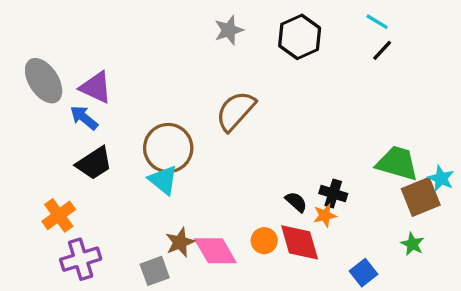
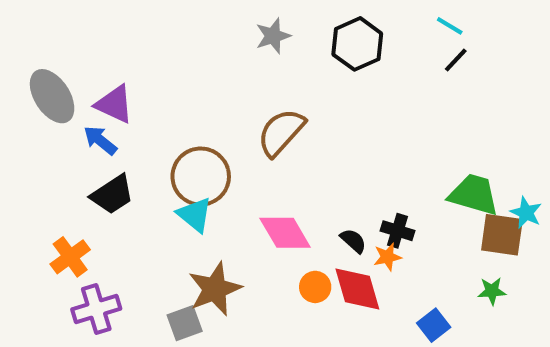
brown square: (421, 197) -> (502, 235), turned 30
brown star: (180, 242) -> (215, 289), size x1.5
green star: (412, 244) -> (492, 291), turned -30
pink diamond: (215, 251) -> (285, 233), moved

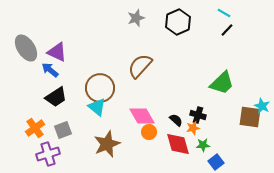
green trapezoid: (474, 195) -> (222, 83), moved, turned 120
orange circle: (315, 287) -> (149, 132), moved
green star: (492, 291) -> (203, 145), moved
gray square: (185, 323) -> (63, 130), moved

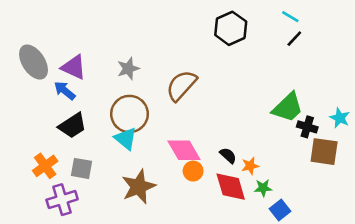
gray star: (136, 18) -> (128, 69), moved
cyan star: (262, 106) -> (340, 118), moved
black cross: (198, 115) -> (307, 127), moved
gray square: (63, 130) -> (81, 168), turned 30

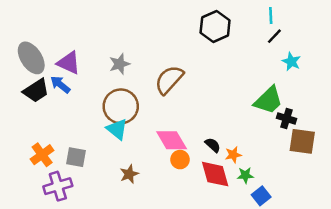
cyan line: (290, 17) -> (271, 16), turned 56
cyan star: (340, 118) -> (291, 62), moved
black trapezoid: (72, 126) -> (36, 91), moved
brown star: (139, 187) -> (129, 174), size x0.6

